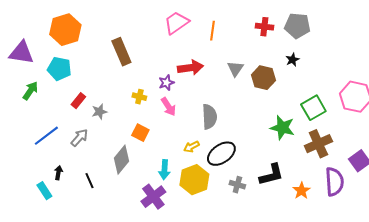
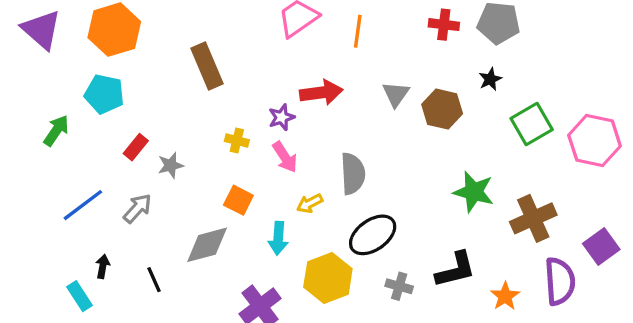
purple triangle: (21, 53) -> (41, 30), moved, turned 32
green square: (313, 108) -> (532, 124), moved
yellow arrow: (191, 147) -> (310, 203), moved
gray diamond: (121, 160) -> (207, 245), turned 36
cyan arrow: (164, 170) -> (278, 238), moved

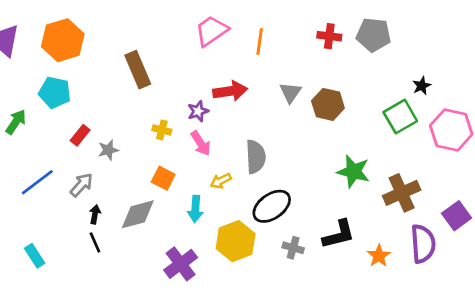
black star: (490, 79) -> (422, 86), moved
black arrow: (103, 266) -> (95, 214), moved

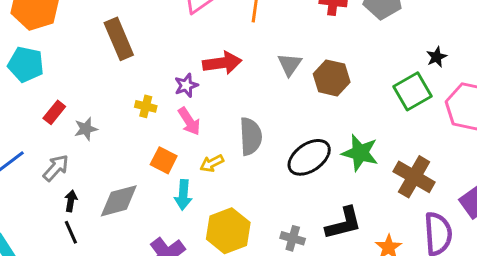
orange square: (163, 178) -> (164, 160), moved
brown cross: (402, 193) -> (414, 177), turned -36
black ellipse: (272, 206) -> (309, 157), moved

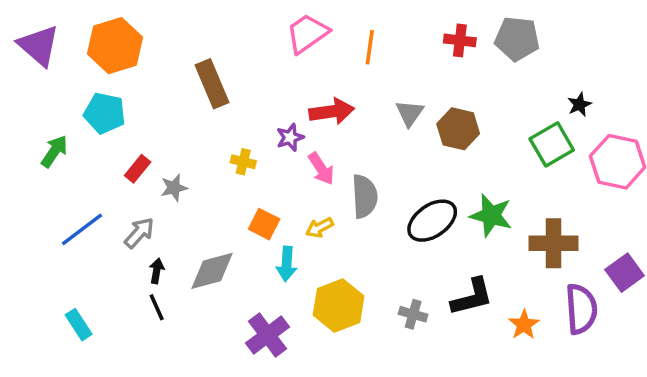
pink arrow: (189, 121) -> (321, 169), moved
brown cross: (414, 177) -> (553, 243), turned -30

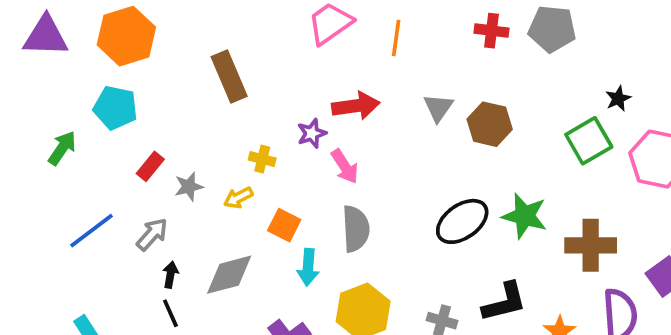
purple triangle: (39, 46) -> (46, 36), turned -39
gray semicircle: (365, 196) -> (356, 229), moved
yellow arrow: (319, 228) -> (238, 198), moved

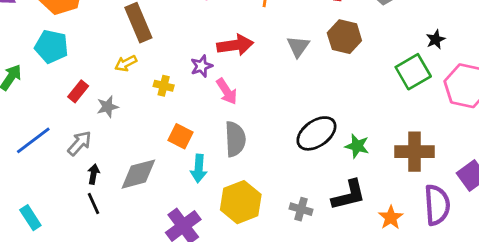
brown hexagon: (490, 124) -> (344, 37), moved
yellow arrow: (238, 198) -> (126, 63), moved
green star: (525, 216) -> (357, 146), moved, size x0.7

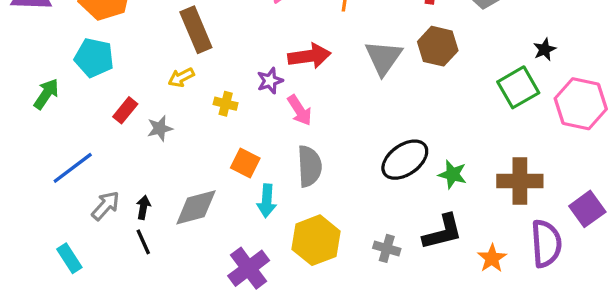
gray triangle: (298, 46) -> (383, 58), size x1.4
gray arrow: (80, 143) -> (106, 206), moved

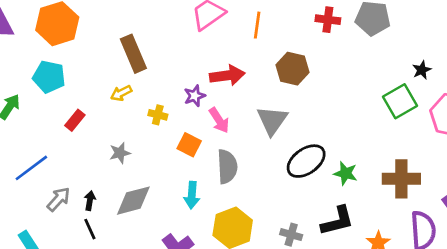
brown hexagon: (438, 46) -> (293, 69), moved
gray triangle: (383, 58) -> (272, 120), moved
gray star: (160, 128) -> (120, 153), moved
orange square: (245, 163) -> (189, 145), moved

